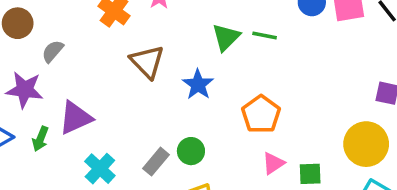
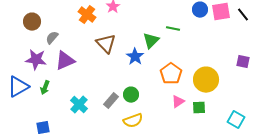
green triangle: (226, 37) -> (151, 41), moved
purple triangle: (75, 118) -> (65, 61), moved
yellow circle: (366, 144) -> (206, 80), moved

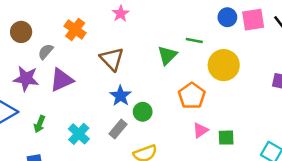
orange cross: (87, 15) -> (75, 30), moved
blue star: (135, 57) -> (121, 96), moved
yellow circle: (206, 80) -> (224, 65), moved
green arrow: (45, 88) -> (39, 124), moved
green circle: (131, 95) -> (143, 112), moved

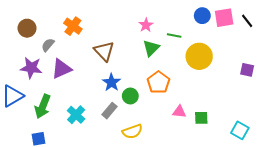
pink star: (121, 14) -> (146, 25), moved
orange pentagon: (192, 96) -> (158, 82), moved
green arrow: (39, 124) -> (43, 106), size x1.6
pink triangle: (200, 130) -> (179, 112), turned 40

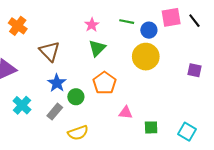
blue circle: (202, 16) -> (149, 30), moved
green line: (174, 35) -> (127, 22), moved
cyan cross: (76, 115) -> (22, 105), moved
green square: (201, 118) -> (151, 127), moved

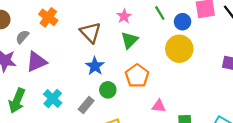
green line: (127, 22) -> (160, 13), turned 48
brown triangle: (49, 51) -> (91, 32), moved
blue star: (57, 83) -> (95, 66), moved

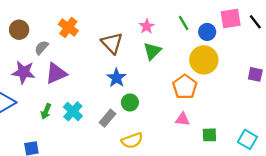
orange pentagon: (137, 76) -> (185, 87), moved
green arrow: (17, 101) -> (46, 111), moved, size x0.6

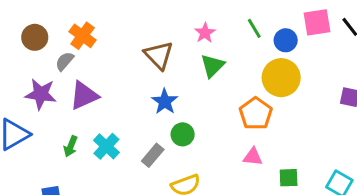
orange cross: (68, 27) -> (83, 36), moved

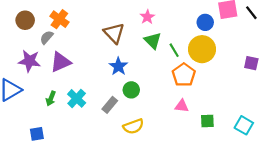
green line: (254, 28) -> (174, 50), moved
green triangle: (212, 66) -> (153, 41), turned -30

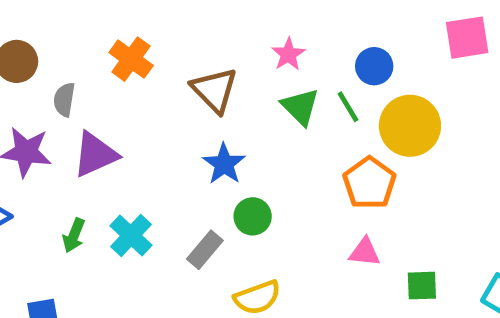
orange cross: (59, 19) -> (131, 59), moved
blue circle: (205, 22) -> (374, 66), moved
gray semicircle: (47, 37) -> (64, 100), turned -32
green line: (174, 50) -> (348, 107), moved

